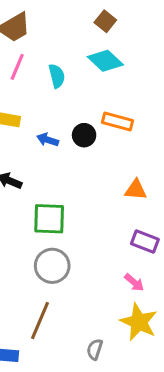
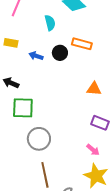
cyan semicircle: (57, 76) -> (50, 23), moved
green square: (49, 219) -> (23, 108), moved
brown line: (40, 320) -> (45, 175), moved, turned -35

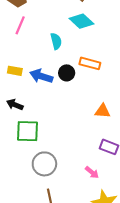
yellow rectangle: (11, 43) -> (15, 71), moved
blue arrow: (36, 56) -> (41, 76), size x1.5
pink arrow: (93, 150) -> (92, 172), moved

